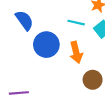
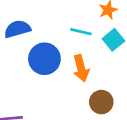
blue semicircle: (24, 20) -> (17, 29), turned -70

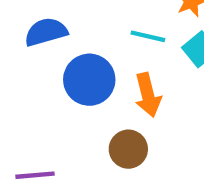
brown circle: (101, 102) -> (128, 149), moved

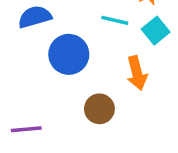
orange arrow: (148, 95) -> (137, 73), moved

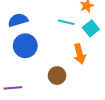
blue circle: (69, 54) -> (25, 46), moved

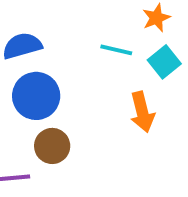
brown circle: (57, 76) -> (52, 146), moved

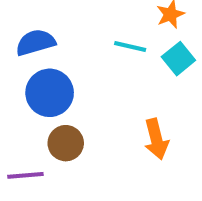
orange arrow: (142, 112) -> (156, 139), moved

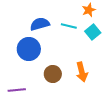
blue semicircle: (36, 42) -> (40, 24), moved
brown circle: (66, 143) -> (53, 74), moved

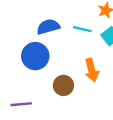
orange arrow: (82, 72) -> (92, 70), moved

